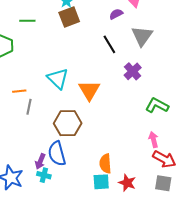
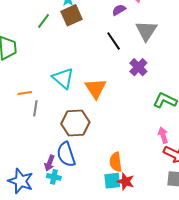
green line: (27, 21) -> (44, 21), moved, turned -49
red star: (127, 183) -> (126, 181), moved

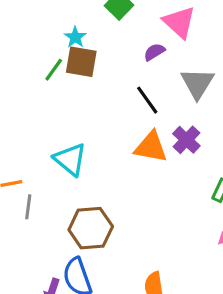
brown square: (72, 15) -> (81, 62), turned 35
green line: (44, 21) -> (54, 70), moved
orange triangle: (96, 88) -> (151, 147), moved, turned -45

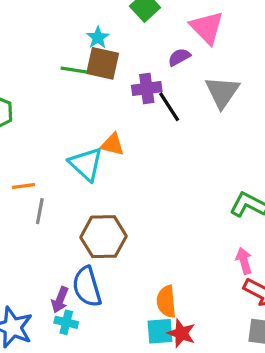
green line: (54, 70) -> (74, 70), turned 60
purple cross: (186, 140) -> (147, 88), moved, turned 36
orange triangle: (151, 147) -> (113, 145), moved, size x0.7

